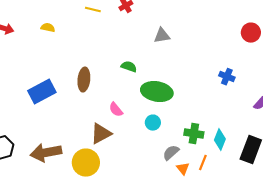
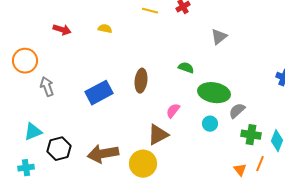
gray triangle: (162, 36) -> (219, 37), turned -30
pink semicircle: (116, 110) -> (173, 111), turned 77
gray semicircle: (171, 153) -> (237, 111), moved

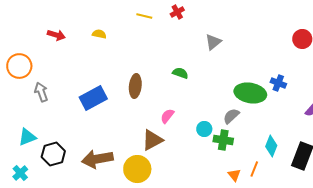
green ellipse: (214, 93) -> (250, 93), moved
green cross: (251, 135) -> (223, 140), moved
cyan cross: (26, 168) -> (20, 173), turned -35

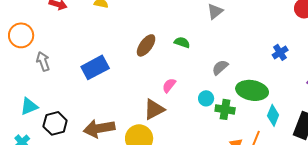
blue cross: (278, 83) -> (280, 52), turned 35
brown ellipse: (135, 86) -> (146, 45), moved, turned 30
green ellipse: (250, 93) -> (252, 90), moved
gray semicircle: (231, 116) -> (220, 67), moved

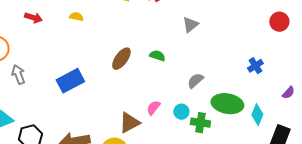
pink semicircle: (169, 85) -> (153, 108), moved
cyan diamond: (273, 115) -> (257, 115), moved

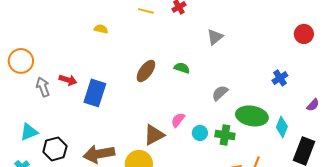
red arrow: (33, 18) -> (68, 80), moved
blue rectangle: (70, 81) -> (95, 93), turned -44
cyan circle: (181, 112) -> (200, 133), moved

